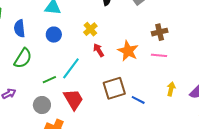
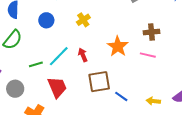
red arrow: (99, 50) -> (83, 55), moved
yellow arrow: (171, 89) -> (153, 101), moved, turned -104
gray circle: (42, 105) -> (15, 89), moved

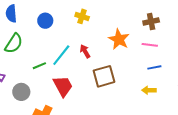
yellow cross: (83, 20) -> (82, 16), turned -32
blue line: (121, 96) -> (154, 67), moved, turned -40
yellow arrow: (153, 101) -> (149, 90), moved

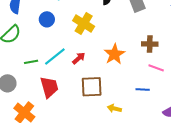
yellow cross: (82, 16) -> (84, 24), size x1.5
pink line: (150, 45) -> (156, 68), moved
red arrow: (85, 51) -> (79, 58), turned 64
yellow arrow: (149, 90) -> (114, 108), moved

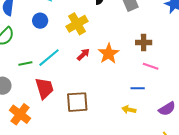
yellow cross: (84, 24) -> (77, 24), turned 30
red arrow: (79, 58) -> (83, 54), moved
brown square: (92, 87) -> (77, 102), moved
yellow arrow: (114, 108) -> (129, 110), moved

